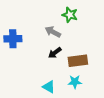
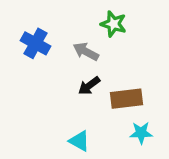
blue cross: (13, 39) -> (35, 43), moved, turned 30
cyan star: (75, 82) -> (141, 133), moved

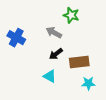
blue cross: (35, 43) -> (16, 38), moved
cyan triangle: (79, 141) -> (50, 76), moved

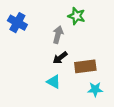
gray arrow: (54, 32) -> (58, 35), turned 77
blue cross: (16, 38) -> (17, 23), moved

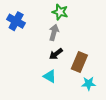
green star: (77, 16) -> (60, 12), moved
brown rectangle: (85, 66) -> (79, 62), turned -60

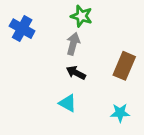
black arrow: (56, 54) -> (76, 73), turned 64
brown rectangle: (79, 62) -> (124, 66), moved

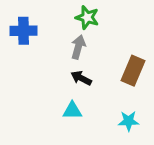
blue cross: (22, 29) -> (23, 31), turned -30
cyan triangle: (68, 103) -> (72, 111), turned -30

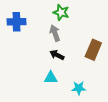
gray arrow: (78, 47) -> (55, 33), turned -35
cyan star: (129, 121) -> (79, 88), moved

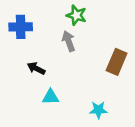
black arrow: (57, 55) -> (36, 68), moved
cyan triangle: (51, 78) -> (50, 97), moved

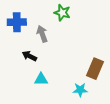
gray arrow: (69, 41) -> (42, 34), moved
brown rectangle: (117, 62) -> (95, 69), moved

